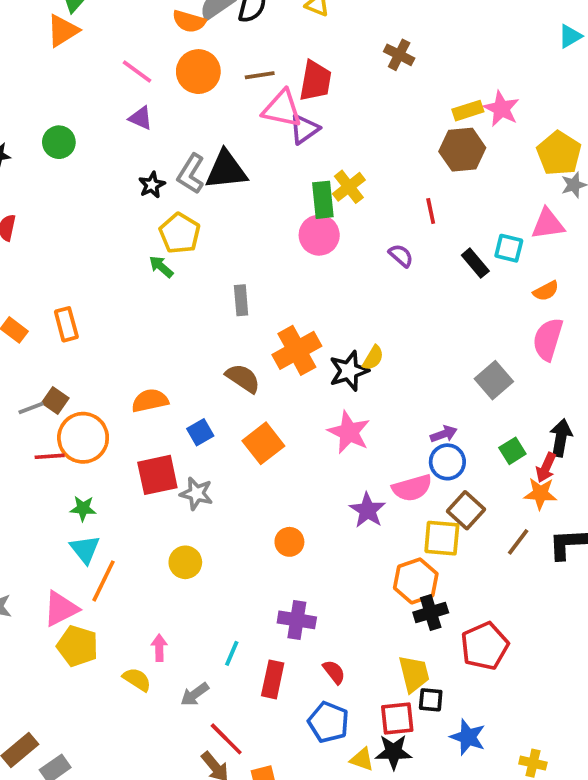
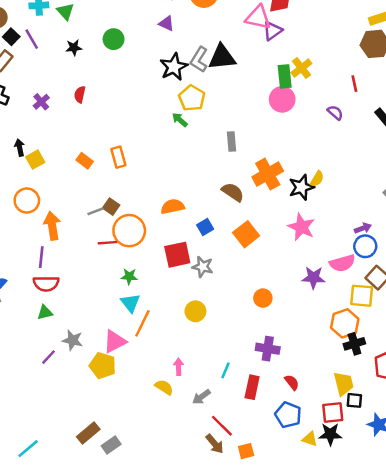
black star: (152, 185) -> (174, 67), size x1.6
purple star: (367, 510) -> (313, 278), turned -30
yellow pentagon: (77, 646) -> (103, 366), moved

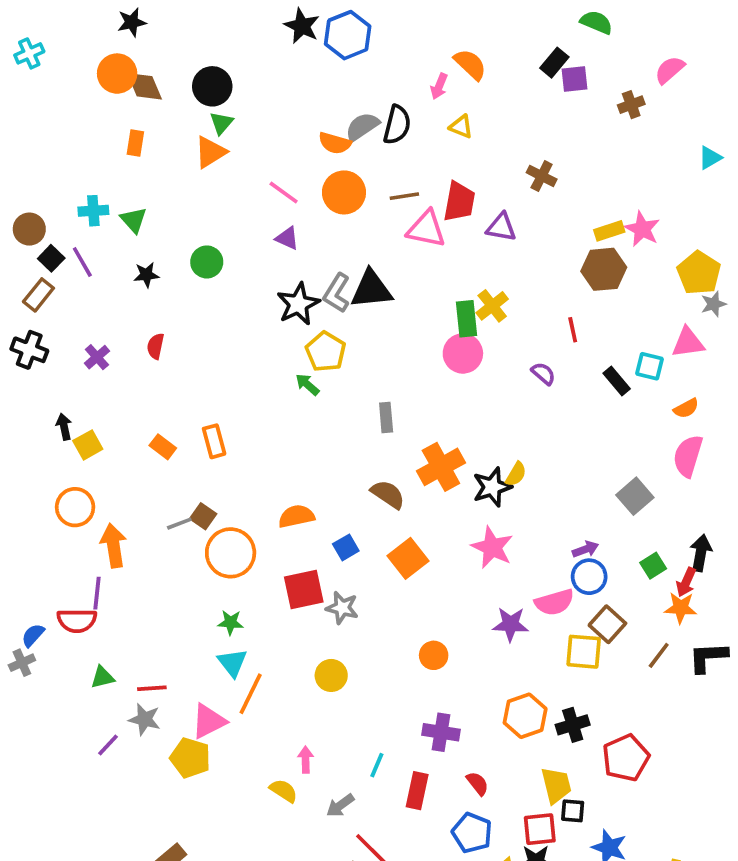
purple triangle: (273, 31) -> (501, 227), moved, turned 45
red line: (108, 243) -> (152, 688), moved
red semicircle: (46, 284) -> (77, 621), moved
orange hexagon: (345, 323) -> (525, 716), moved

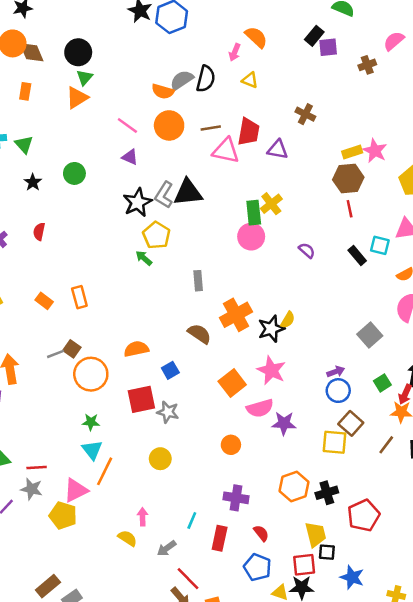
black star: (146, 275) -> (33, 182), turned -30
red line: (573, 330) -> (350, 209), moved
orange square: (408, 558) -> (232, 383), moved
pink semicircle: (554, 602) -> (260, 408), moved

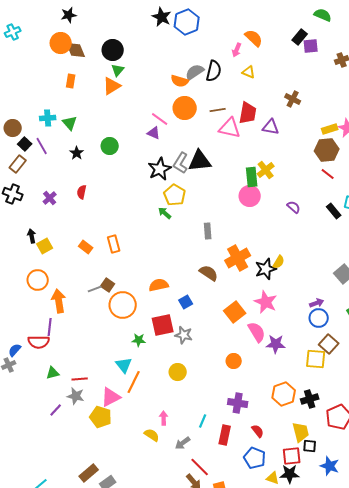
pink line: (127, 125) -> (160, 119), moved
red line: (350, 209) -> (328, 174), turned -40
pink semicircle: (260, 408) -> (257, 332), turned -105
green star: (91, 422) -> (139, 340), moved

